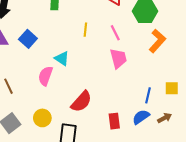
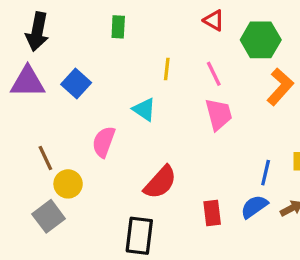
cyan triangle: (62, 58) -> (144, 109), moved
yellow circle: (42, 118) -> (68, 184), moved

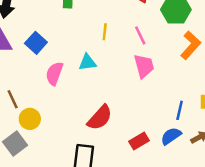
cyan triangle: (144, 109) -> (87, 62), turned -42
pink semicircle: (104, 142) -> (54, 73), moved
red rectangle: (212, 213) -> (139, 141), turned 66

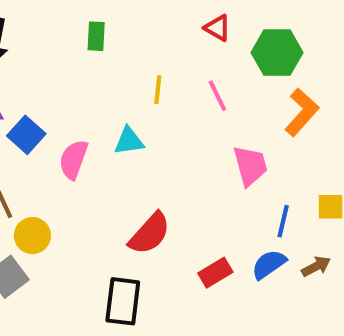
blue square: (36, 43) -> (26, 135), moved
pink trapezoid: (144, 66) -> (250, 166), moved

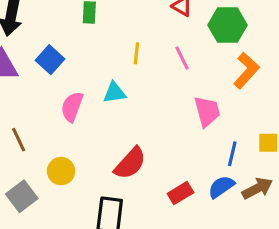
blue square: (26, 135) -> (50, 60), moved
yellow circle: (32, 236) -> (61, 171), moved
brown arrow: (316, 266) -> (257, 188), size x1.4

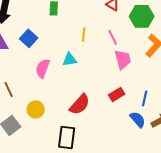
pink trapezoid: (207, 111) -> (123, 59), moved
blue semicircle: (221, 187) -> (138, 119), turned 84
red rectangle: (180, 193) -> (117, 94), moved

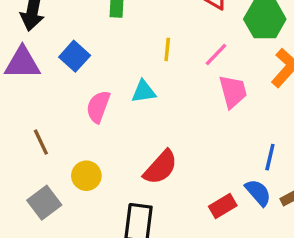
pink line: (113, 37) -> (216, 54), turned 70
red rectangle: (117, 94) -> (223, 206), moved

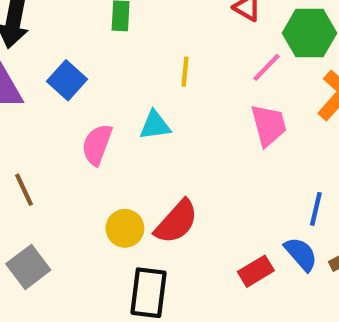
pink line: (216, 54) -> (267, 67), moved
yellow circle: (86, 176) -> (125, 228), moved

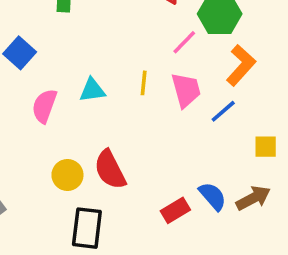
yellow line: (185, 72) -> (144, 83), moved
blue line: (316, 209) -> (223, 111), moved, turned 36
red semicircle: (176, 222) -> (110, 170), turned 111

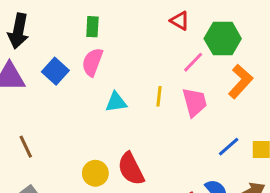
pink semicircle: (44, 106) -> (92, 62), moved
blue line: (223, 111) -> (229, 147), moved

